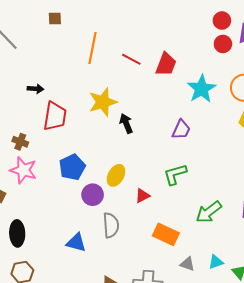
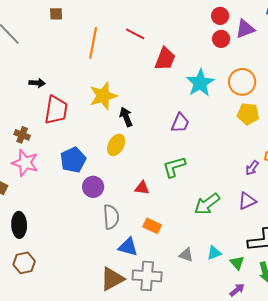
red line: (131, 59) -> (135, 34), moved
yellow ellipse: (116, 175) -> (116, 145), moved
red triangle: (142, 196) -> (142, 188), turned 35
orange rectangle: (166, 234) -> (152, 226), moved, size x0.7
blue triangle: (76, 243) -> (128, 247), moved

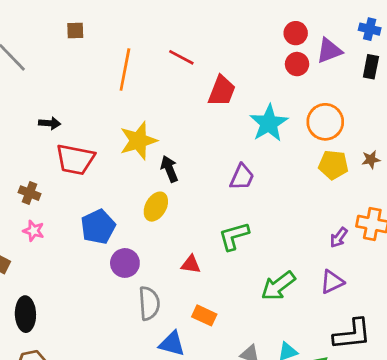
red trapezoid: (56, 110) -> (75, 159), turned 92
pink star: (25, 163) -> (34, 231), size x0.6

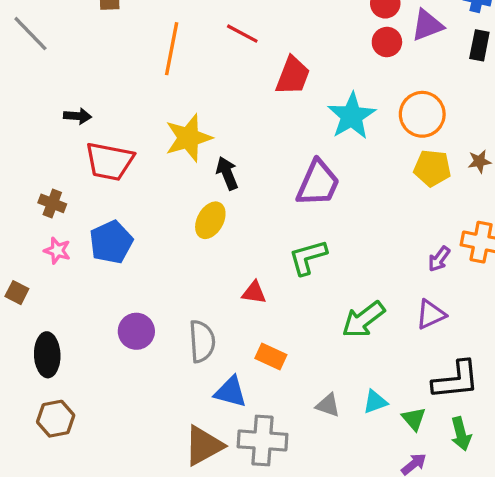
purple trapezoid: (242, 177) -> (318, 183), size x1.4
blue pentagon: (98, 227) -> (111, 242), moved
purple circle: (125, 263) -> (136, 331), moved

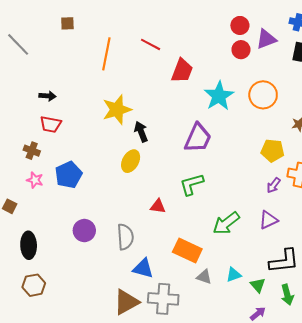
red trapezoid: (109, 161) -> (51, 124), moved, size x0.7
yellow pentagon: (432, 168) -> (273, 151), moved
orange rectangle: (271, 356) -> (187, 250), moved, size x1.5

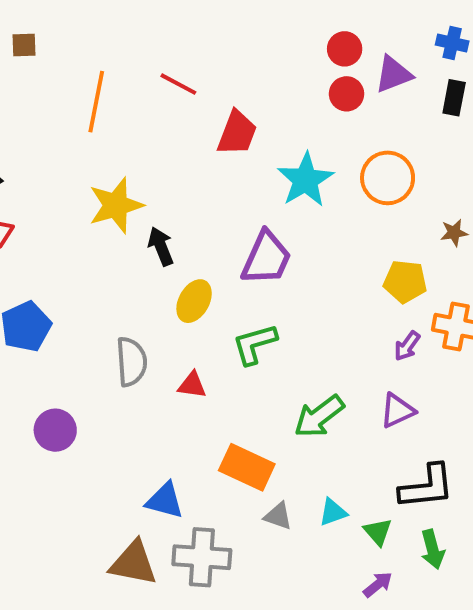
yellow ellipse: (131, 161) -> (194, 301), moved
gray semicircle: (125, 237) -> (131, 362), moved
brown triangle: (126, 302) -> (133, 563), turned 40

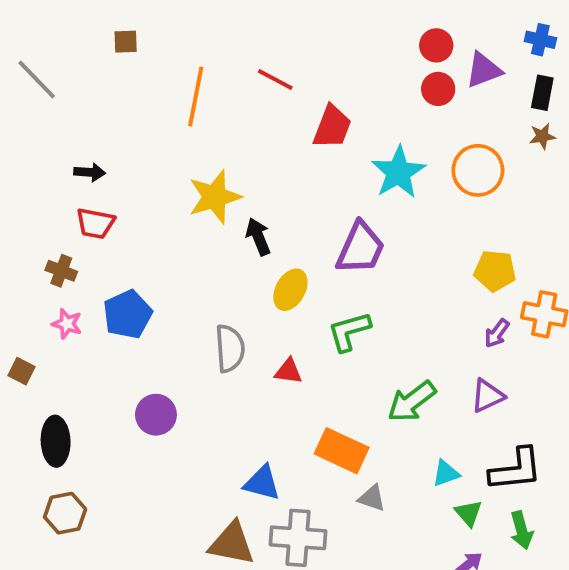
brown star: (454, 233) -> (542, 136), moved
cyan triangle: (333, 512) -> (446, 473), moved

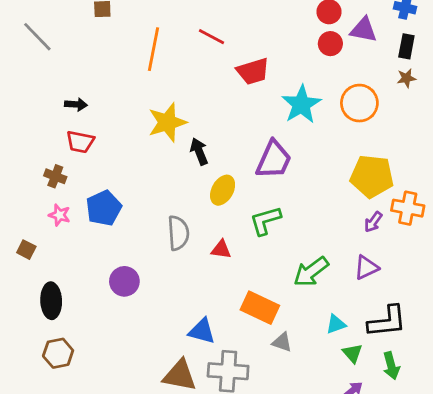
purple triangle: (484, 70) -> (364, 30), turned 32
red trapezoid: (332, 127) -> (253, 71), turned 52
yellow pentagon: (495, 271) -> (372, 176), size x1.4

